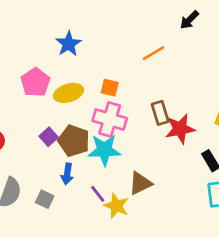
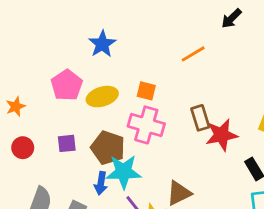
purple square: (49, 137) -> (67, 143), moved, turned 36
cyan star: (104, 150) -> (124, 172), moved

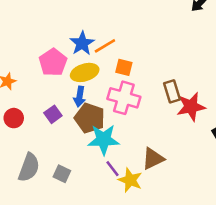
blue star: (102, 44) -> (82, 43), moved
orange line: (193, 54) -> (105, 46), moved
purple square: (67, 143) -> (53, 114), turned -30
blue arrow: (101, 183) -> (80, 97), moved

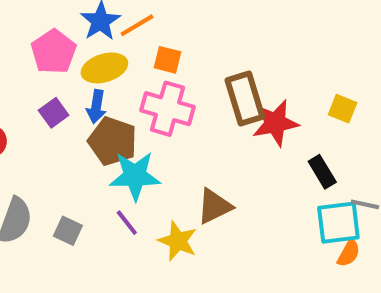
brown rectangle: (172, 91) -> (245, 98), size x1.4
purple square: (53, 114) -> (54, 113), moved
purple line: (112, 169) -> (127, 223), moved

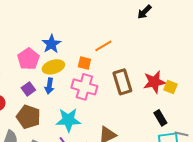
orange line: (137, 25) -> (103, 46), moved
red star: (275, 123) -> (154, 82), moved
brown pentagon: (113, 141) -> (28, 117), moved

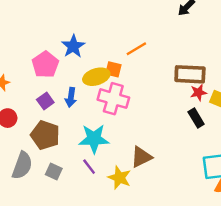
yellow ellipse: (53, 67) -> (96, 77), moved
brown rectangle: (122, 82) -> (190, 74), moved, turned -70
red star: (154, 82) -> (198, 93), size x0.6
black rectangle: (160, 118) -> (196, 118), moved

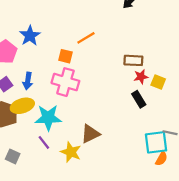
brown rectangle: (190, 74) -> (133, 60), size x0.7
yellow ellipse: (96, 77) -> (22, 106), moved
gray square: (54, 172) -> (13, 156), moved

